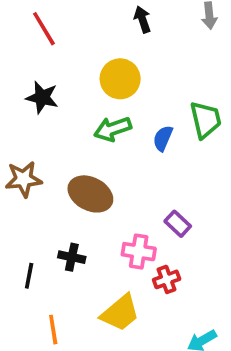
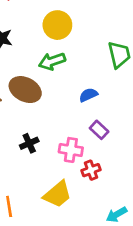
blue semicircle: (163, 138) -> (88, 95), moved, turned 42
brown ellipse: (90, 194) -> (25, 90), moved
black cross: (72, 257) -> (29, 143), moved, turned -36

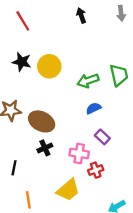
yellow circle: (57, 25) -> (49, 66), moved
green arrow: (52, 61) -> (88, 81), moved
brown ellipse: (25, 90) -> (42, 121), moved

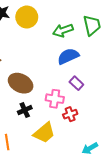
blue semicircle: (93, 108) -> (68, 56), size x1.5
brown ellipse: (42, 121) -> (21, 83), moved
black cross: (45, 148) -> (25, 110), moved

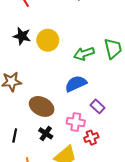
blue semicircle: (68, 56) -> (76, 84), moved
black cross: (25, 110) -> (46, 133), turned -32

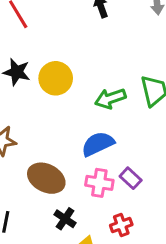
pink cross: (76, 122) -> (99, 183), moved
black cross: (46, 133) -> (65, 219), moved

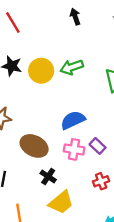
green arrow: (110, 99) -> (72, 67), moved
red cross: (121, 225) -> (101, 181), moved

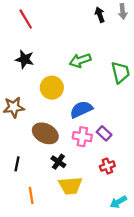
black arrow: (75, 17) -> (100, 15), moved
yellow circle: (41, 71) -> (52, 88), moved
yellow trapezoid: (61, 202) -> (70, 186), turned 35

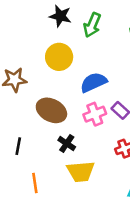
black star: (25, 59) -> (60, 16), moved
green arrow: (80, 60) -> (92, 25), turned -48
pink cross: (82, 137) -> (95, 114), turned -30

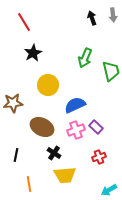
black star: (60, 16) -> (33, 53), moved, turned 30
green arrow: (92, 25) -> (85, 58), moved

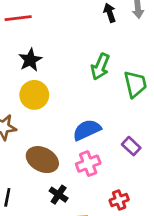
red line: (24, 22) -> (18, 18), turned -66
yellow circle: (48, 85) -> (34, 95), moved
purple rectangle: (96, 127) -> (131, 146), moved

